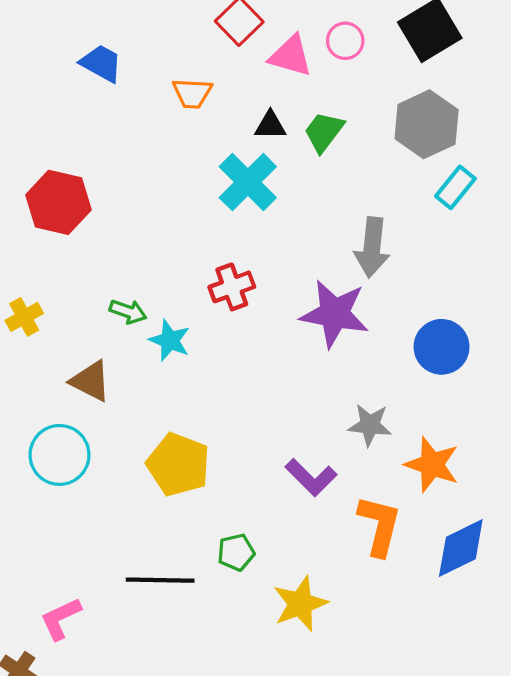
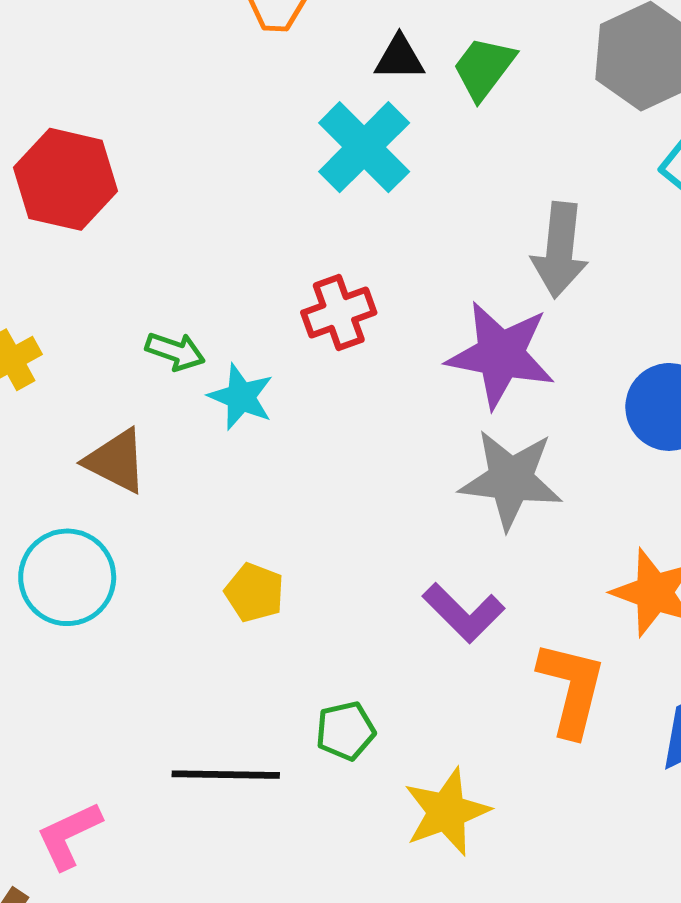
gray star: (370, 425) -> (511, 479), moved, size x1.5
yellow pentagon: (178, 465) -> (254, 592), size x0.6

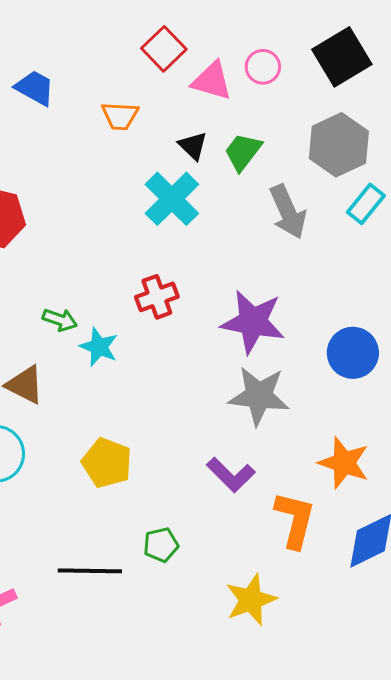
black triangle: (399, 58) -> (193, 146), turned 44
gray arrow: (560, 250) -> (288, 212), moved, turned -30
yellow pentagon: (254, 592) -> (107, 463), size x1.4
yellow star: (447, 812) -> (251, 600), moved

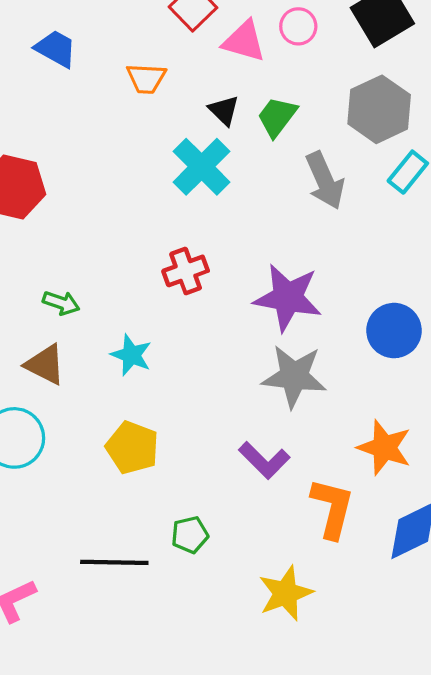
green arrow: (60, 320) -> (61, 303), moved
cyan star: (99, 347) -> (131, 355), moved

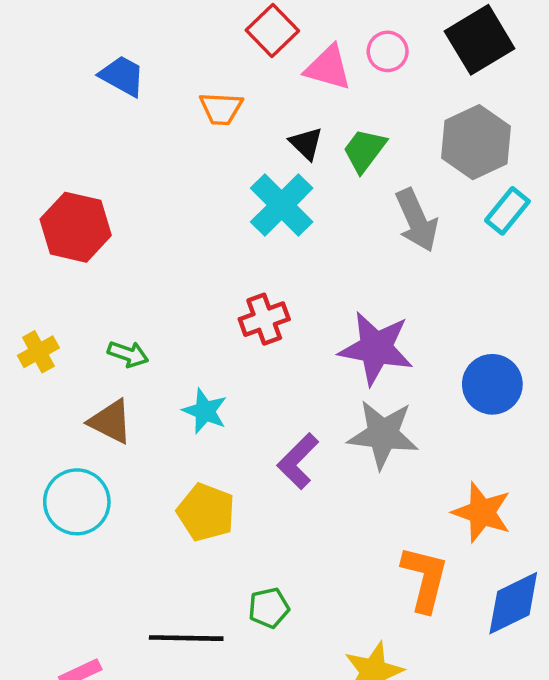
purple L-shape: (264, 460) -> (298, 461), moved, turned 90

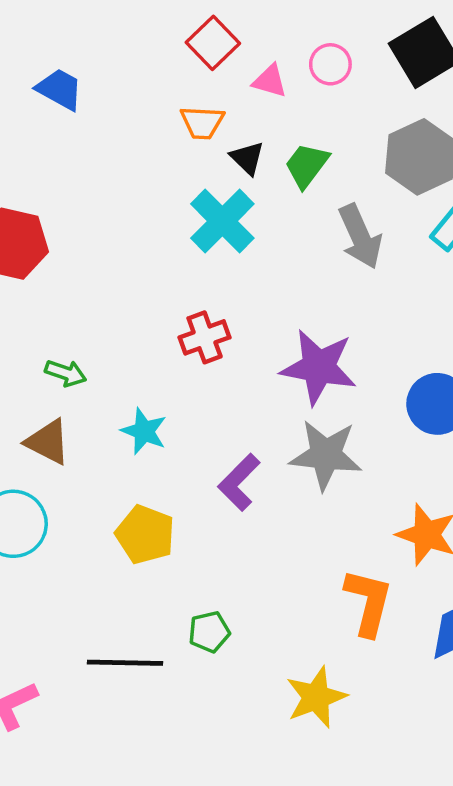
pink triangle: (328, 68) -> (270, 81), size x0.7
orange trapezoid: (221, 108) -> (202, 122), moved

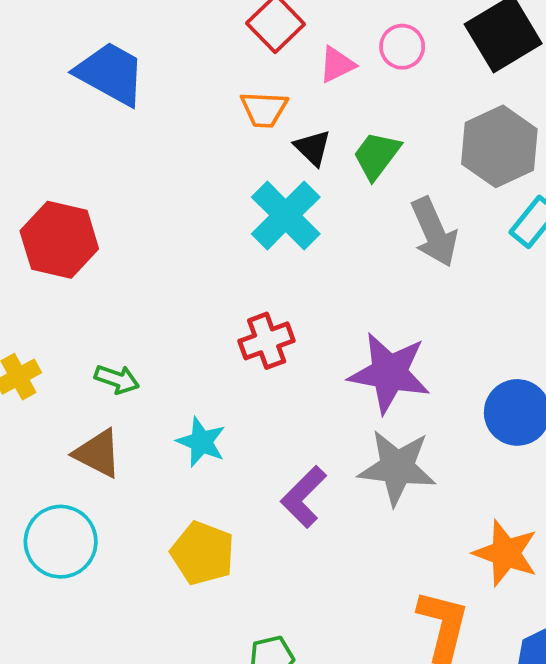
pink triangle: (270, 81) -> (337, 65), turned -42
blue trapezoid: (60, 89) -> (111, 74), size x1.4

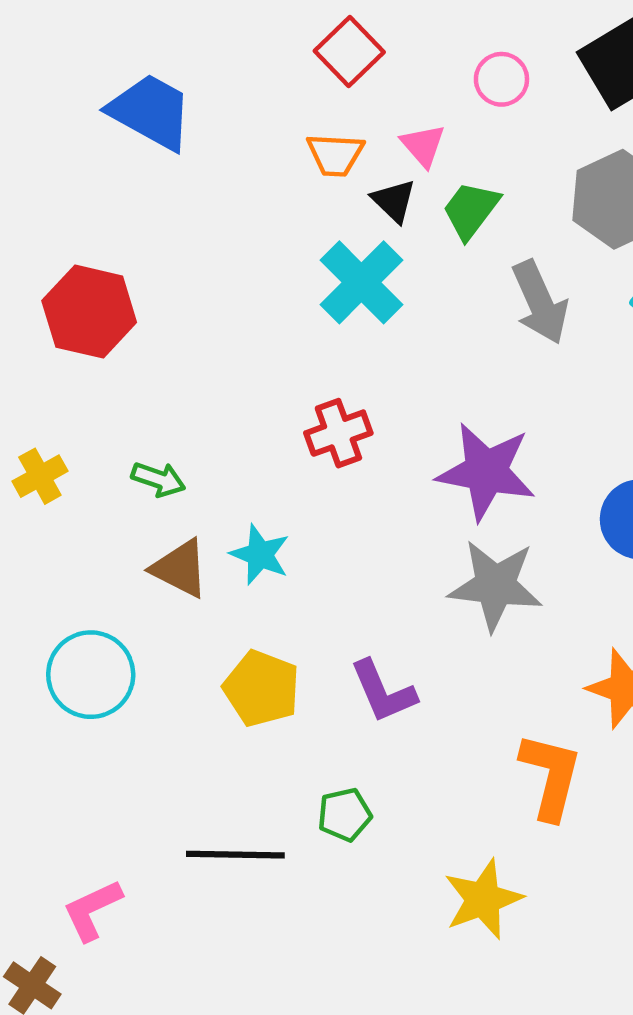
pink triangle: (337, 65) -> (423, 145), moved, turned -45
brown triangle: (98, 453) -> (180, 568), moved
purple L-shape: (304, 497) -> (383, 692), moved, turned -68

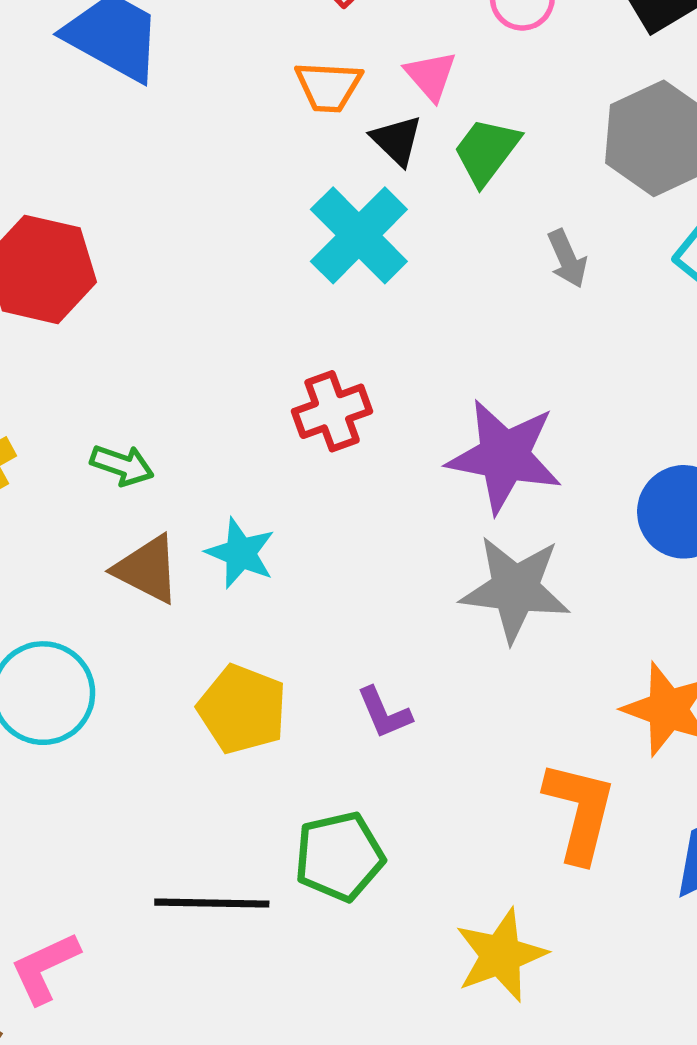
gray arrow: (540, 302) -> (567, 259), size x0.6
purple L-shape: (383, 692) -> (384, 713), size x0.7
green pentagon: (345, 815) -> (339, 856), size x1.4

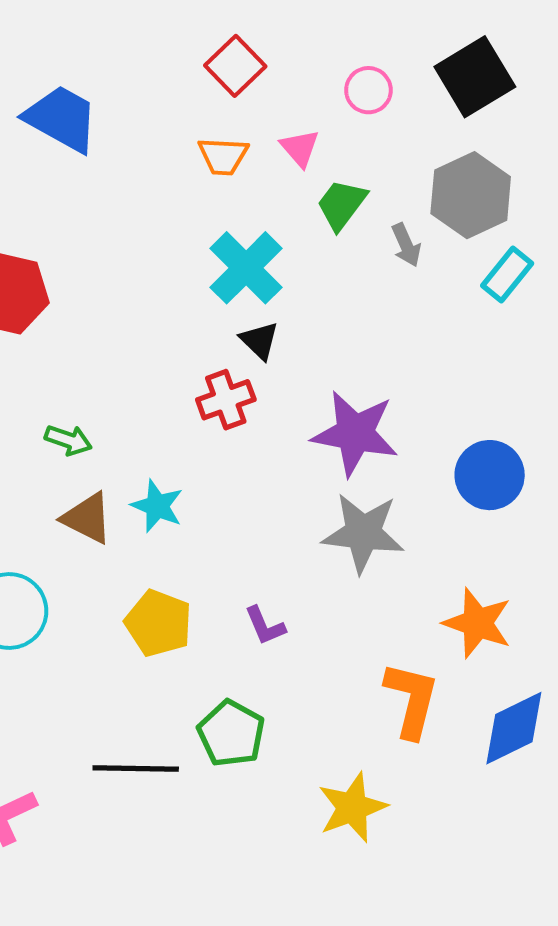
black triangle: (397, 140) -> (259, 340), moved
gray arrow: (567, 259) -> (406, 245), moved
green pentagon: (339, 856) -> (231, 733), turned -30

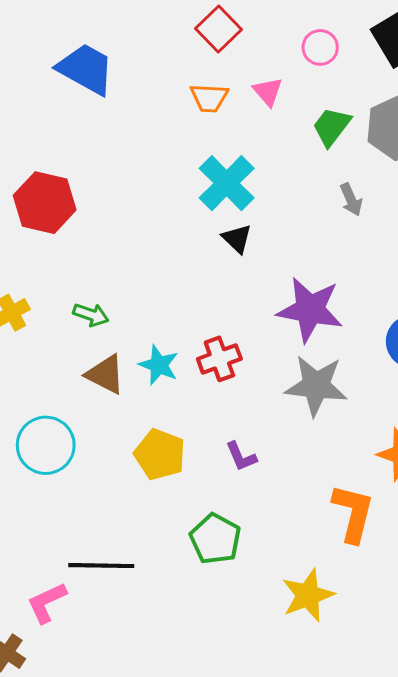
green trapezoid: (342, 205) -> (331, 127), moved
gray arrow: (406, 245) -> (351, 200), moved
red cross: (226, 400) -> (219, 359), moved
black line: (136, 768) -> (101, 566), moved

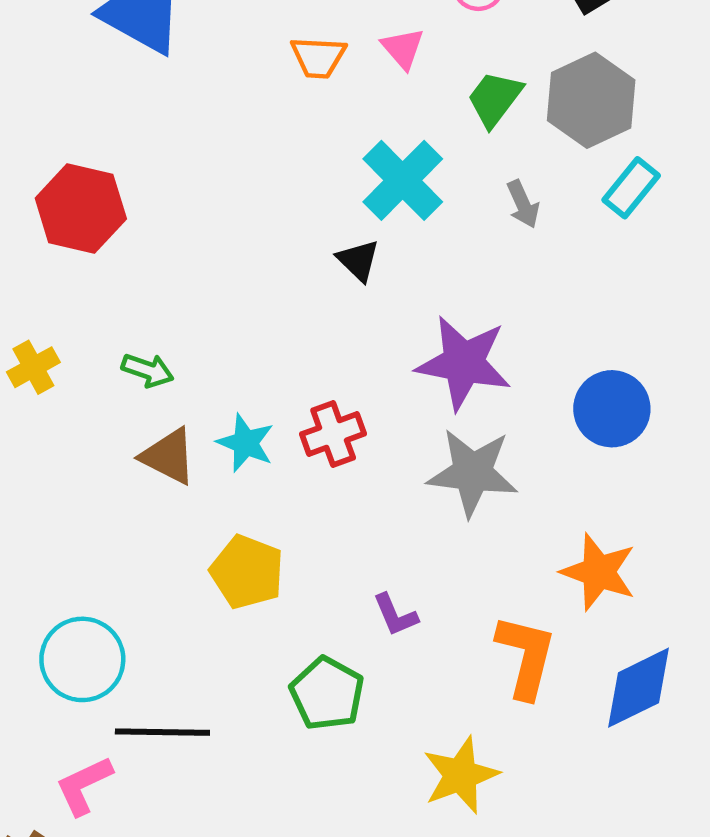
cyan cross: (227, 183) -> (403, 180), moved
cyan circle: (46, 445) -> (82, 659), moved
purple L-shape: (241, 457) -> (395, 615), moved

